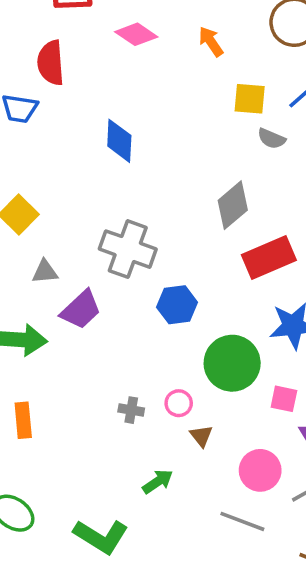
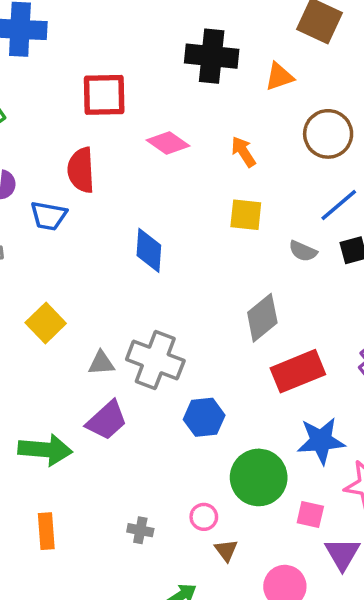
yellow square: (250, 99) -> (246, 215), moved
gray triangle: (45, 272) -> (101, 363), moved
gray cross: (131, 410) -> (140, 530), moved

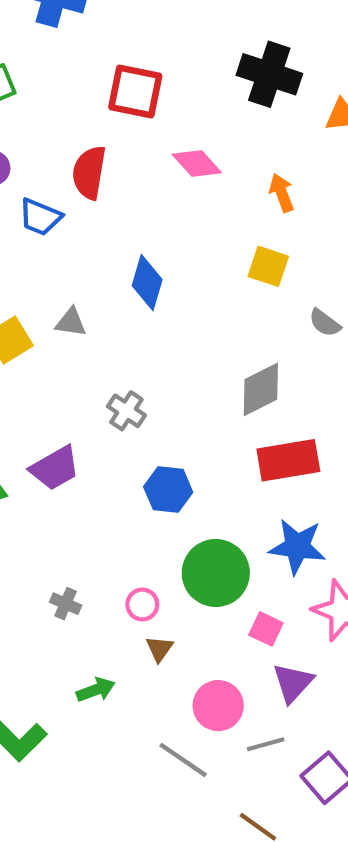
gray cross: (155, 360) -> (126, 411), size x0.6
gray triangle: (101, 363) -> (71, 322), moved

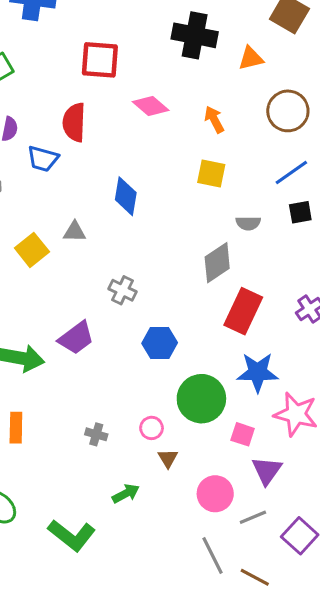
gray semicircle: (325, 323) -> (248, 223), moved, turned -30
red rectangle: (288, 460) -> (243, 311), turned -48
gray line: (183, 760) -> (213, 555), moved, turned 36

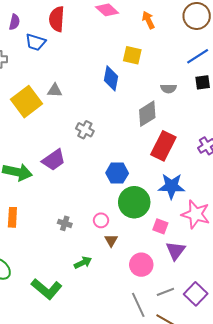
yellow square: (211, 173) -> (132, 55), moved
blue diamond: (126, 196) -> (111, 78), moved
yellow square: (32, 250) -> (26, 102), size x1.4
blue hexagon: (160, 343) -> (117, 173), moved
gray line: (253, 517) -> (165, 292), moved

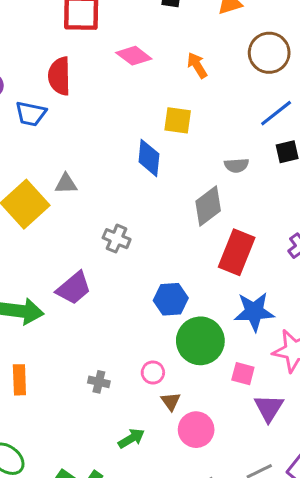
pink circle: (141, 265) -> (196, 430), moved

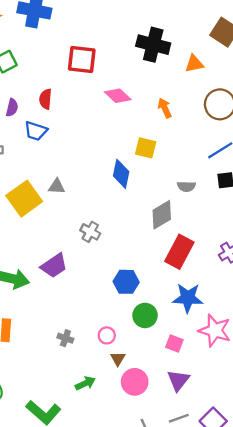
red semicircle: (59, 76) -> (45, 99), moved, size x0.7
green circle: (200, 341) -> (145, 315), size x0.7
purple triangle: (269, 408) -> (178, 380), moved

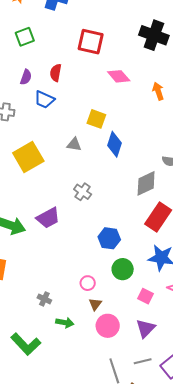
yellow square: (146, 148) -> (96, 119), moved
gray triangle: (57, 186) -> (74, 144), moved
gray cross: (65, 338) -> (44, 299), moved
green arrow: (85, 383) -> (65, 323), turned 30

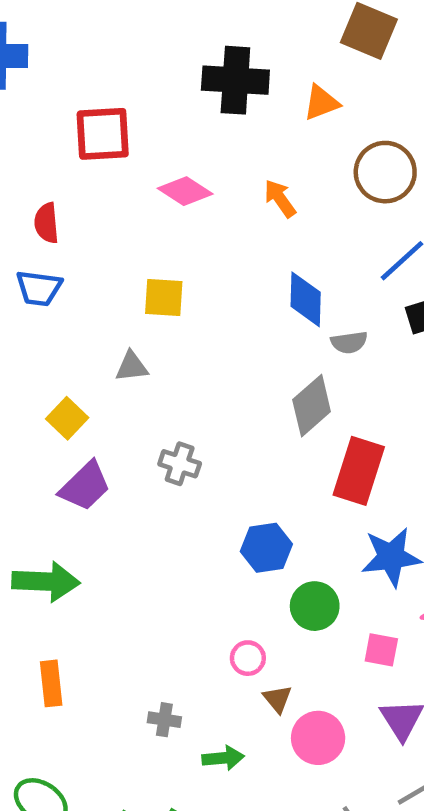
blue diamond: (114, 144) -> (306, 299), moved
yellow square: (28, 157) -> (67, 418), moved, size x0.6
purple trapezoid: (48, 218) -> (85, 486), moved

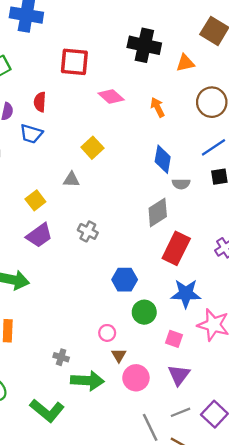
yellow square: (164, 297) -> (92, 148), turned 35
green arrow: (223, 758) -> (87, 381), size x1.6

